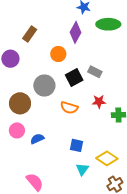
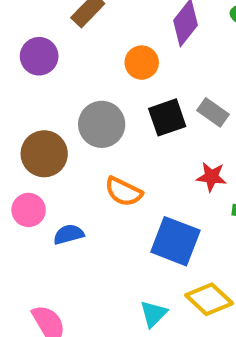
orange semicircle: (69, 108) -> (123, 192), moved
blue square: (76, 145) -> (175, 241), moved, size x1.6

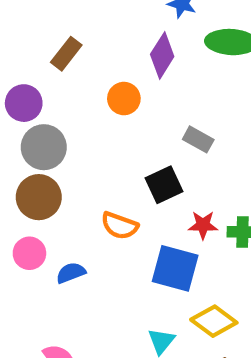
black square: (167, 117) -> (164, 185), moved
gray circle: (102, 124) -> (44, 147), moved
red star: (211, 177) -> (203, 225), moved

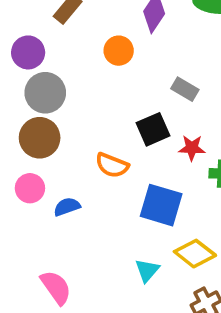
red star: (203, 225) -> (192, 148), moved

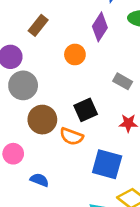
black square: (153, 129) -> (86, 110), moved
brown circle: (40, 138) -> (42, 120), moved
blue semicircle: (67, 207) -> (39, 180), moved, turned 42

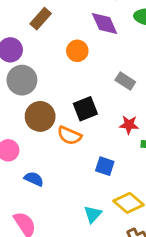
purple diamond: (100, 27) -> (105, 24), turned -60
blue square: (107, 164) -> (105, 166), size x0.6

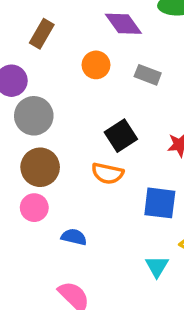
gray rectangle: (125, 81) -> (148, 75), moved
brown circle: (40, 116) -> (40, 167), moved
blue square: (105, 166) -> (160, 203), size x1.4

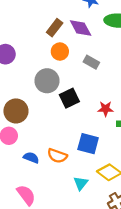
brown rectangle: (42, 34) -> (55, 28), moved
gray circle: (34, 116) -> (47, 81), moved
orange semicircle: (108, 173) -> (57, 156), moved

